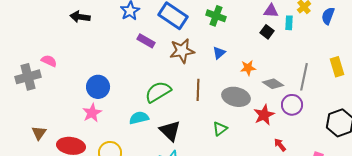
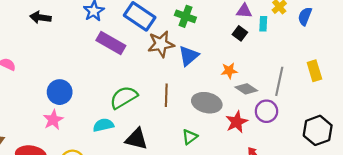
purple rectangle: (146, 41) -> (111, 43), size x1.5
brown star: (182, 51) -> (161, 44), moved
blue triangle: (219, 53) -> (189, 56), size x1.5
orange star: (248, 68) -> (229, 71), moved
black triangle: (170, 131) -> (136, 139), turned -30

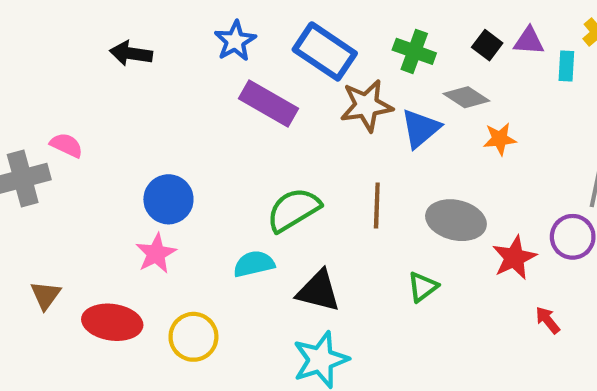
black square: (240, 33) -> (487, 45), moved
orange star: (229, 71) -> (500, 139), moved
gray diamond: (246, 89) -> (466, 97), moved

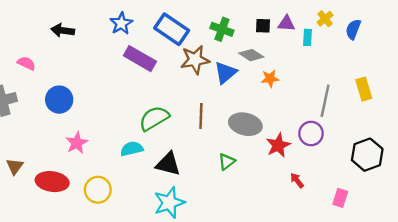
black square: (487, 45) -> (263, 26), turned -35
pink semicircle: (66, 145) -> (26, 63), moved
blue circle: (168, 199) -> (59, 100), moved

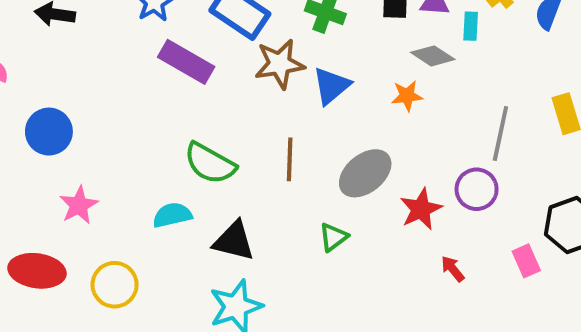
gray diamond: (251, 55) -> (433, 56), moved
green semicircle: (154, 118) -> (210, 163), turned -120
gray ellipse: (245, 124) -> (365, 173), turned -52
pink rectangle: (340, 198) -> (526, 261), moved, turned -42

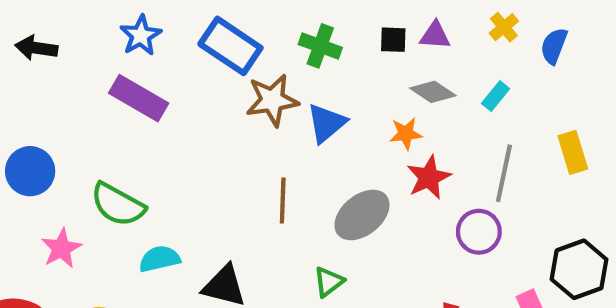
cyan rectangle: (471, 26) -> (496, 96), moved, turned 36
purple rectangle: (186, 62) -> (139, 98), moved
green semicircle: (210, 163) -> (118, 205), moved
red star: (421, 209) -> (429, 177), moved

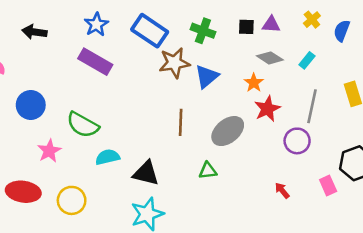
orange star: (406, 134) -> (254, 83), turned -30
green triangle: (329, 282) -> (208, 171), turned 30

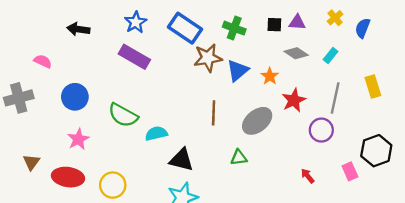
orange star: (254, 83) -> (270, 76), moved
pink star: (49, 151) -> (78, 139), moved
cyan semicircle: (108, 157) -> (156, 133), moved

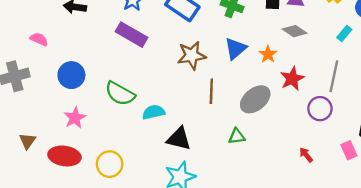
cyan rectangle: (330, 56) -> (344, 33), moved
brown star: (208, 58) -> (192, 55), moved

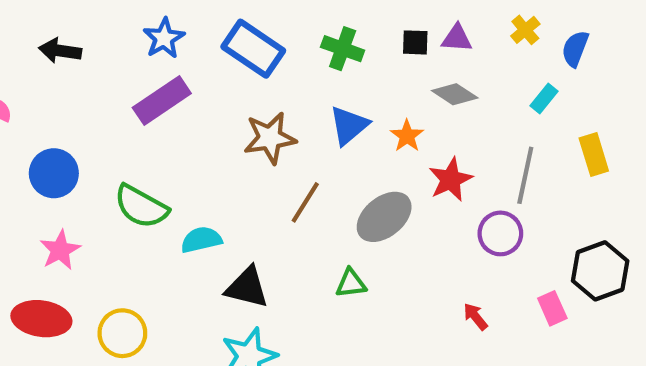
purple rectangle: (132, 35) -> (162, 101), turned -64
brown line: (211, 91) -> (305, 202), turned 30

